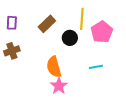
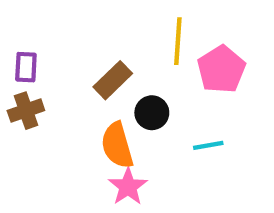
purple rectangle: (12, 23) -> (26, 67), moved
brown rectangle: (47, 24) -> (113, 80), moved
black circle: (70, 38) -> (152, 113), moved

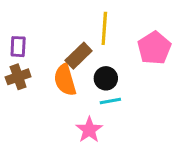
yellow line: (178, 41) -> (104, 28), moved
orange semicircle: (117, 145) -> (65, 80), moved
cyan line: (208, 145) -> (110, 101), moved

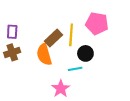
yellow line: (104, 28) -> (71, 35), moved
pink pentagon: (154, 48) -> (97, 24), moved, turned -30
black circle: (106, 78) -> (85, 53), moved

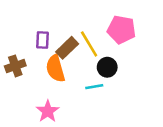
purple rectangle: (12, 32) -> (42, 40), moved
yellow line: (71, 35) -> (89, 44), turned -35
pink star: (61, 89) -> (48, 111), moved

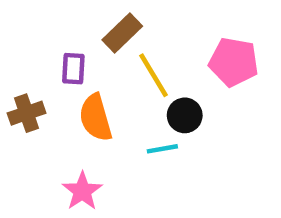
pink pentagon: (121, 30) -> (234, 62), moved
brown rectangle: (67, 48) -> (122, 33), moved

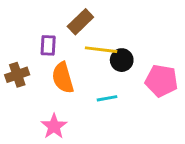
pink pentagon: (234, 62) -> (161, 81), moved
yellow line: (154, 75) -> (101, 50), turned -52
black circle: (185, 115) -> (122, 60), moved

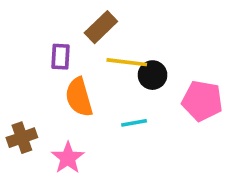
brown cross: (17, 75) -> (22, 138), moved

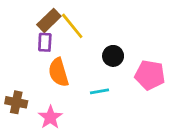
brown rectangle: (101, 27) -> (49, 20), moved
yellow line: (127, 62) -> (72, 26), moved, turned 44
brown cross: (22, 138) -> (16, 102), turned 30

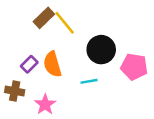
purple rectangle: (45, 42) -> (29, 64), moved, turned 42
black circle: (113, 56) -> (101, 50), size x1.5

